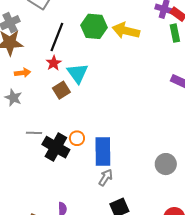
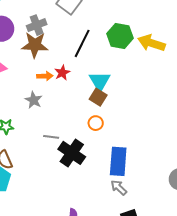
red star: (54, 63) -> (62, 73), moved
brown square: (61, 90) -> (98, 97), moved, turned -30
orange circle: (77, 138) -> (96, 123), moved
gray arrow: (106, 177) -> (119, 188), turned -84

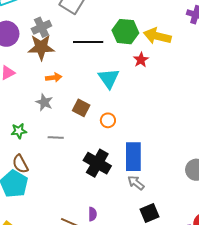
black line: (82, 43) -> (88, 42), turned 68
red star: (62, 73) -> (141, 60), moved
brown square: (98, 97) -> (81, 108), moved
gray line: (51, 137) -> (56, 138), moved
black cross: (72, 153) -> (97, 163), moved

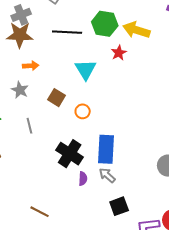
gray line: (56, 138) -> (29, 126), turned 70
purple semicircle: (92, 214) -> (83, 179), moved

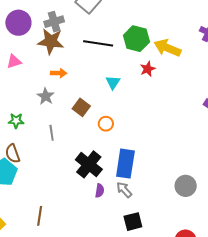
cyan triangle: (85, 70) -> (113, 82), size x0.7
brown line: (39, 212) -> (40, 216), moved, turned 66

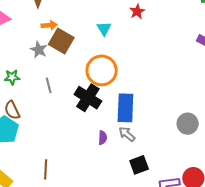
brown square: (81, 107) -> (61, 41), moved, size x1.4
orange circle: (106, 124) -> (102, 70), size x2.0
black cross: (89, 164) -> (88, 98), moved

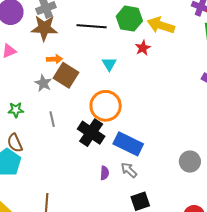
blue rectangle: (125, 108) -> (128, 144), turned -68

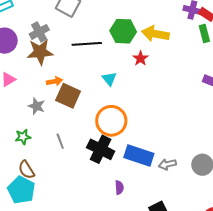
gray star: (43, 83) -> (37, 106), moved
gray arrow: (129, 170) -> (167, 164), moved, turned -48

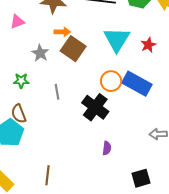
red star: (140, 58) -> (148, 45), moved
cyan triangle: (109, 79) -> (117, 39), size x1.8
orange circle: (111, 121) -> (111, 81), size x0.7
blue rectangle: (139, 156) -> (137, 84), moved

